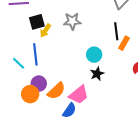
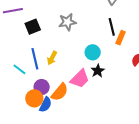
yellow arrow: (45, 31) -> (52, 58), moved
pink trapezoid: (79, 95) -> (80, 79), moved
blue semicircle: (69, 110) -> (45, 105), moved

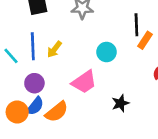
black star: (98, 71) -> (120, 103), moved
orange semicircle: (60, 92) -> (57, 112), moved
orange circle: (34, 98) -> (17, 112), moved

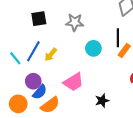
blue line: (33, 46) -> (33, 51), turned 30
cyan circle: (107, 52) -> (93, 48), moved
blue semicircle: (35, 106) -> (40, 92), moved

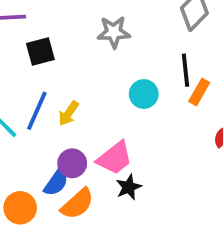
gray star: (75, 22) -> (114, 32), moved
purple circle: (33, 81) -> (72, 163), moved
black star: (102, 101) -> (129, 187), moved

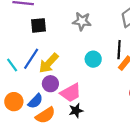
yellow arrow: (69, 113) -> (49, 63), size x1.5
purple circle: (72, 163) -> (50, 84), moved
orange circle: (20, 208) -> (14, 102), moved

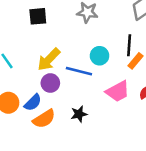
blue line: (31, 59) -> (79, 71), moved, turned 70
pink trapezoid: (71, 93) -> (118, 91), moved

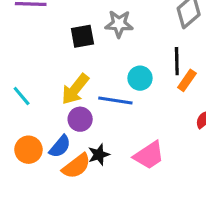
black square: (38, 16) -> (82, 36), moved
pink trapezoid: (118, 91) -> (149, 155), moved
black star: (79, 114) -> (99, 155), moved

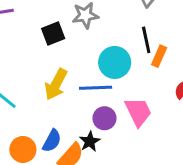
cyan circle: (140, 78) -> (115, 62), size x1.4
purple circle: (80, 119) -> (104, 118), moved
pink trapezoid: (149, 155) -> (138, 112), moved, turned -72

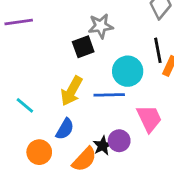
black square: (53, 33) -> (83, 47), moved
purple circle: (104, 118) -> (119, 141), moved
blue semicircle: (52, 141) -> (65, 129), moved

